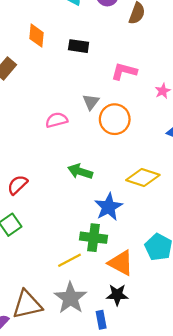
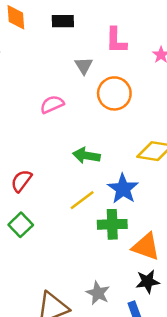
pink L-shape: (124, 71) -> (116, 40), turned -95
gray triangle: (91, 102) -> (84, 66), moved
yellow line: (69, 260) -> (82, 200), moved
gray star: (70, 298) -> (98, 293), size x0.7

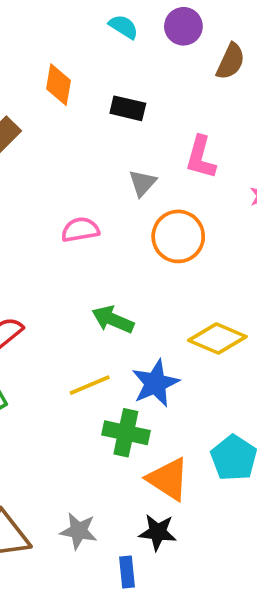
gray star: (98, 293) -> (78, 531), turned -30

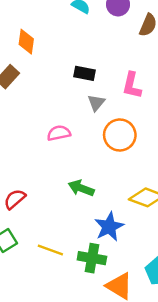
orange diamond: (58, 85) -> (26, 42), moved
black rectangle: (128, 108) -> (85, 73), moved
yellow line: (90, 385) -> (50, 250), moved, turned 45

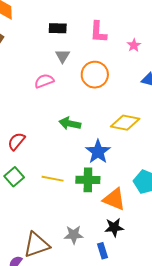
gray triangle: (96, 103) -> (63, 56), moved

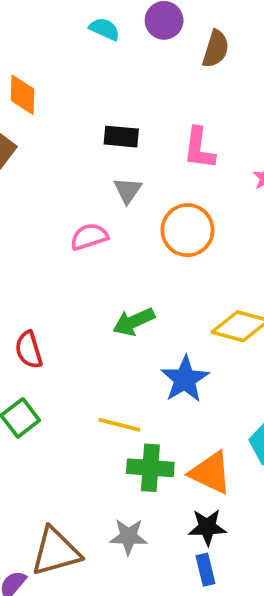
green arrow: (70, 124) -> (134, 322), turned -40
red semicircle: (16, 141) -> (29, 350), turned -60
yellow line: (53, 179) -> (119, 425), moved
green cross: (88, 180) -> (150, 468), moved
blue rectangle: (103, 251) -> (205, 570), moved

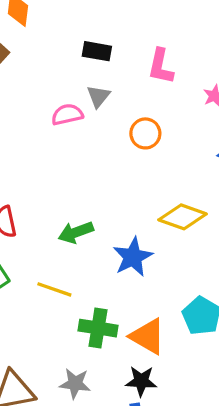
orange circle: (187, 230) -> (145, 133), size x0.7
pink semicircle: (89, 237) -> (67, 114), moved
green arrow: (134, 322) -> (76, 232), moved
yellow line: (119, 425) -> (54, 289), moved

